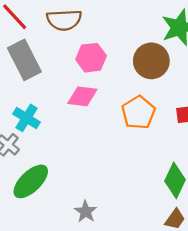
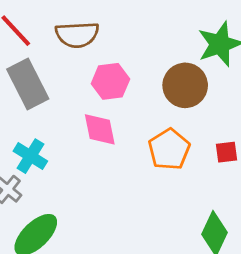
pink diamond: (82, 96) -> (100, 129), turned 72

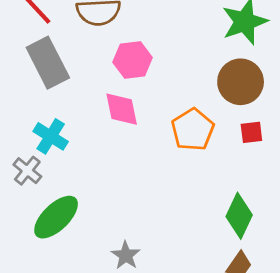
brown circle: (185, 85) -> (241, 82), moved

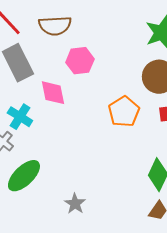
pink diamond: (122, 109) -> (53, 93), moved

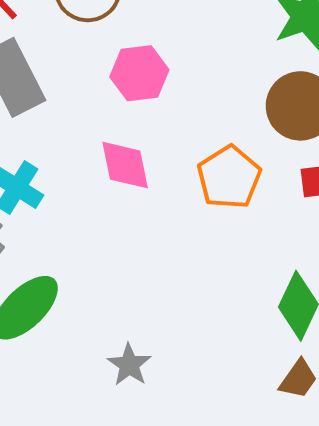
pink diamond: (53, 93) -> (125, 165), moved

